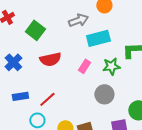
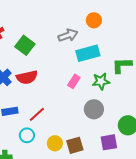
red semicircle: (50, 59) -> (27, 77), moved

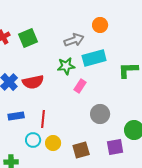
green square: (25, 45) -> (28, 38), moved, turned 30
green star: (101, 81) -> (66, 66), moved
red line: (37, 114) -> (43, 119), turned -42
yellow circle: (55, 143) -> (53, 143), moved

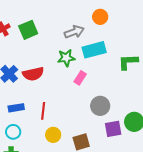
cyan circle: (33, 140) -> (13, 132), moved
purple square: (115, 147) -> (113, 129), moved

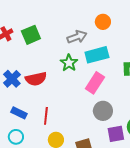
green star: (66, 58) -> (69, 63), turned -30
pink rectangle: (80, 78) -> (95, 83), moved, size x1.5
blue rectangle: (16, 108) -> (19, 113), turned 35

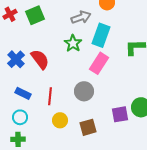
cyan rectangle: (97, 55) -> (101, 35), turned -55
red semicircle: (36, 79) -> (40, 59), turned -115
gray circle: (103, 111) -> (84, 91), moved

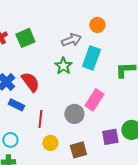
pink rectangle: (99, 63) -> (94, 100), moved
blue rectangle: (23, 93) -> (16, 105), moved

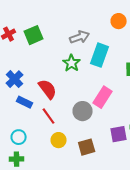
orange circle: (97, 25) -> (119, 21), moved
red semicircle: (30, 82) -> (48, 89), moved
red line: (40, 119) -> (49, 116), turned -42

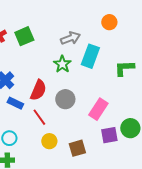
red semicircle: (48, 89) -> (38, 90), turned 60
pink rectangle: (103, 97) -> (98, 109), moved
gray circle: (83, 111) -> (65, 99), moved

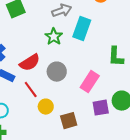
green L-shape: (124, 68) -> (116, 57), moved, turned -85
red semicircle: (38, 90) -> (30, 63), turned 35
yellow circle: (49, 141) -> (46, 107), moved

